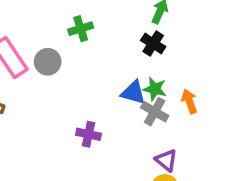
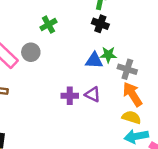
orange arrow: (189, 101) -> (132, 94), moved, size x1.5
gray cross: (155, 112) -> (127, 69), moved
purple triangle: (166, 160) -> (93, 94), moved

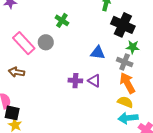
black cross: (100, 24) -> (123, 25), moved, size x1.6
green cross: (48, 25) -> (62, 20), turned -32
green star: (108, 55) -> (133, 47), moved

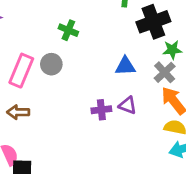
black cross: (123, 25) -> (153, 22), turned -35
pink rectangle: (24, 43) -> (21, 71), turned 75
gray cross: (125, 62) -> (165, 72), turned 35

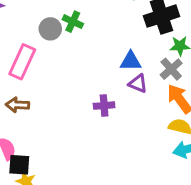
gray circle: (51, 64) -> (50, 29), moved
purple triangle: (128, 105) -> (138, 84), moved

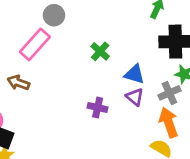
green cross: (73, 22) -> (100, 51), moved
gray circle: (50, 29) -> (54, 15), moved

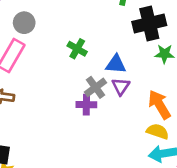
gray cross: (169, 93) -> (96, 87), moved
purple triangle: (135, 97) -> (121, 86), turned 36

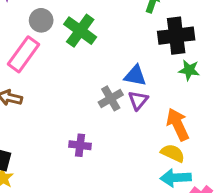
green cross: (77, 49) -> (80, 31), moved, size x1.5
purple cross: (86, 105) -> (80, 145), moved

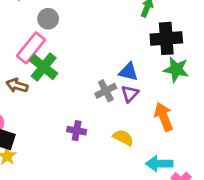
green cross: (80, 31) -> (44, 67), moved
green star: (189, 70) -> (176, 69), size x1.4
yellow semicircle: (173, 153) -> (123, 138), moved

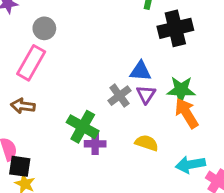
green cross: (44, 67) -> (83, 127), moved
green star: (176, 69) -> (181, 90), moved

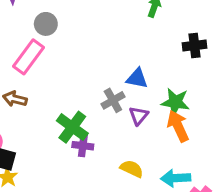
black cross: (175, 28) -> (194, 46), moved, size x0.7
purple triangle: (146, 94) -> (139, 116), moved
yellow semicircle: (147, 143) -> (132, 169), moved

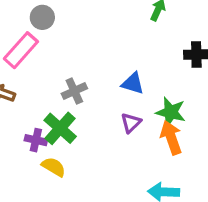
gray cross: (113, 100) -> (74, 91), moved
purple cross: (83, 146) -> (36, 140), moved
yellow semicircle: (132, 169) -> (54, 167), moved

